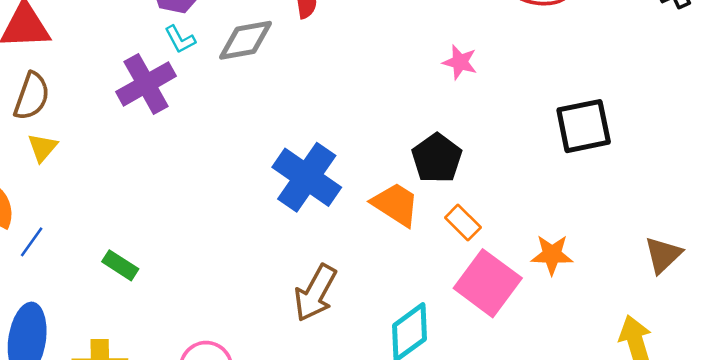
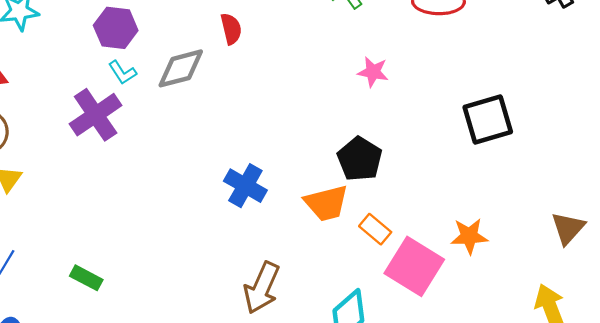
blue cross: (307, 177) -> (245, 186), size x0.7
orange trapezoid: (396, 204) -> (326, 203), turned 138
orange rectangle: (463, 223) -> (375, 229), moved

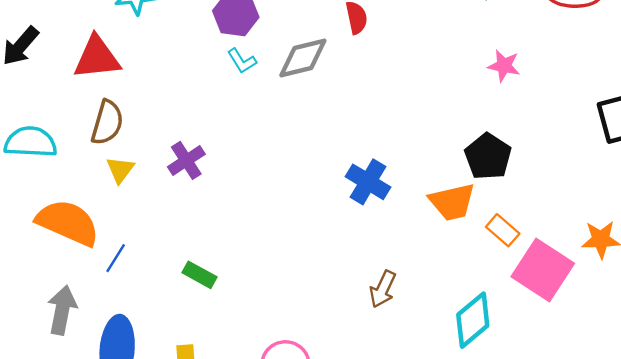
purple cross: (96, 115) -> (186, 160), moved, size x0.7
brown arrow: (262, 288) -> (383, 289), size x0.7

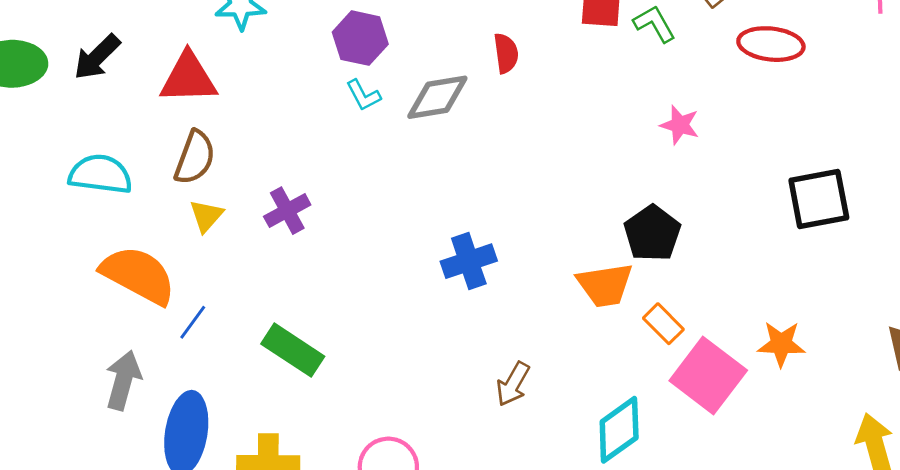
blue cross: (368, 182) -> (469, 261), moved, turned 36
green rectangle: (200, 275) -> (293, 350), size x1.5

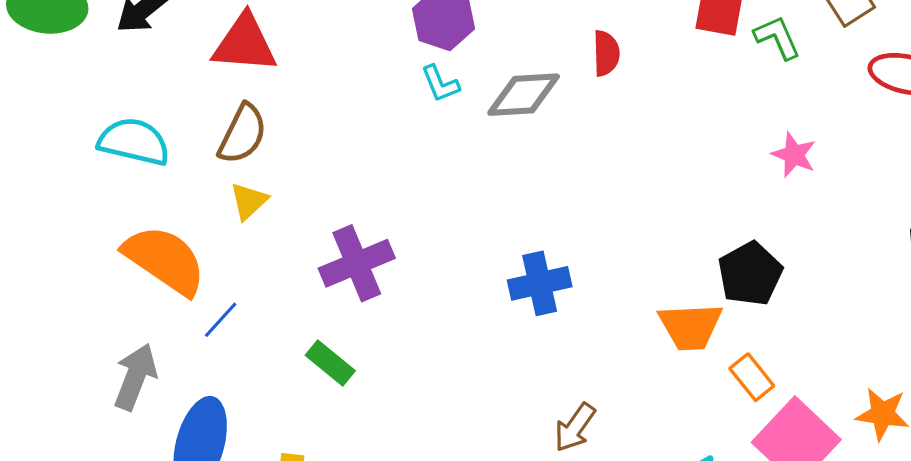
purple cross: (287, 211) -> (357, 263), moved, size x1.4
green rectangle: (293, 350) -> (330, 363), size x0.7

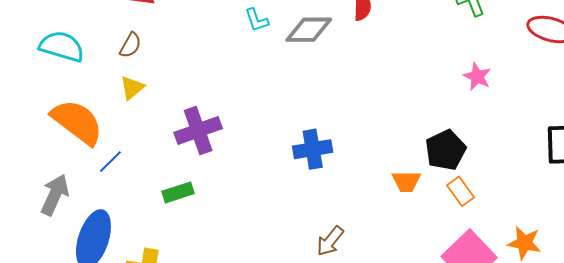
brown semicircle: (243, 134) -> (130, 45), size x0.7
orange trapezoid: (690, 326) -> (406, 181), size x0.7
green rectangle: (330, 363) -> (178, 192), turned -60
orange rectangle: (752, 377) -> (460, 191), moved

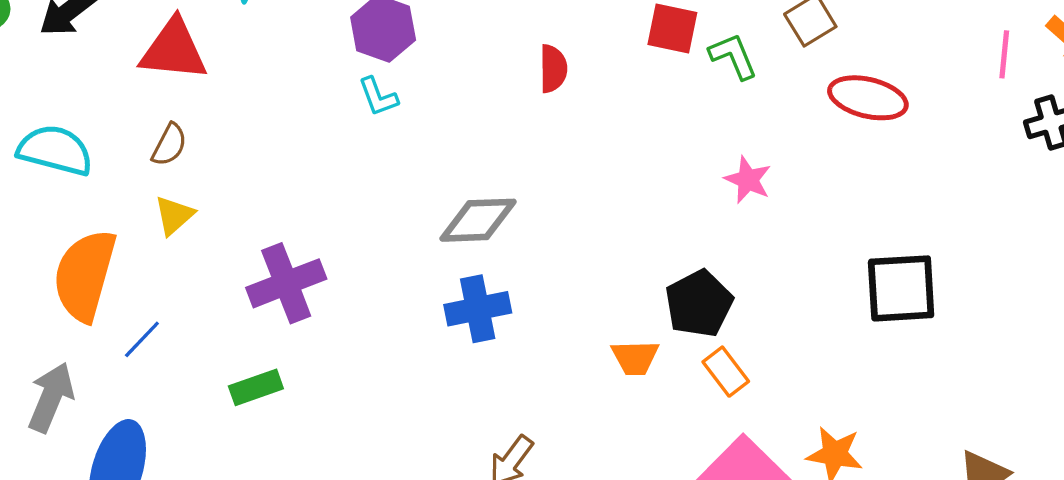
gray diamond: (309, 30) -> (478, 220), moved
orange semicircle: (77, 122) -> (85, 275), turned -110

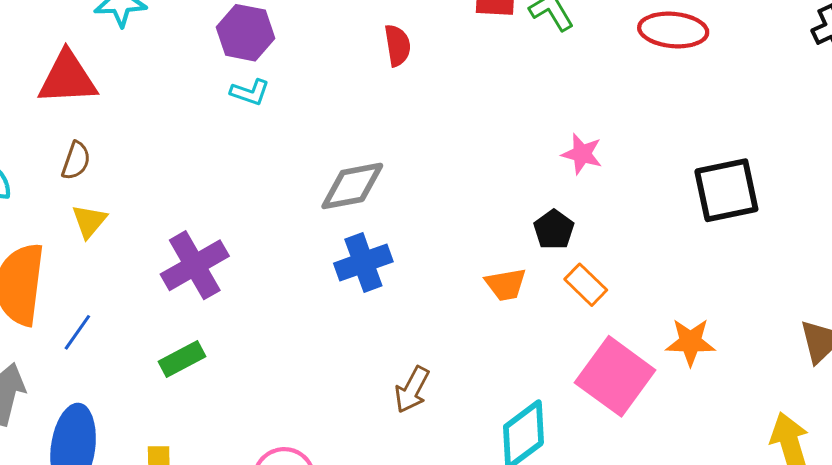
cyan L-shape: (378, 97) -> (250, 92), turned -42
pink star: (748, 180) -> (582, 154), moved
black pentagon: (699, 304) -> (554, 230), size x0.7

